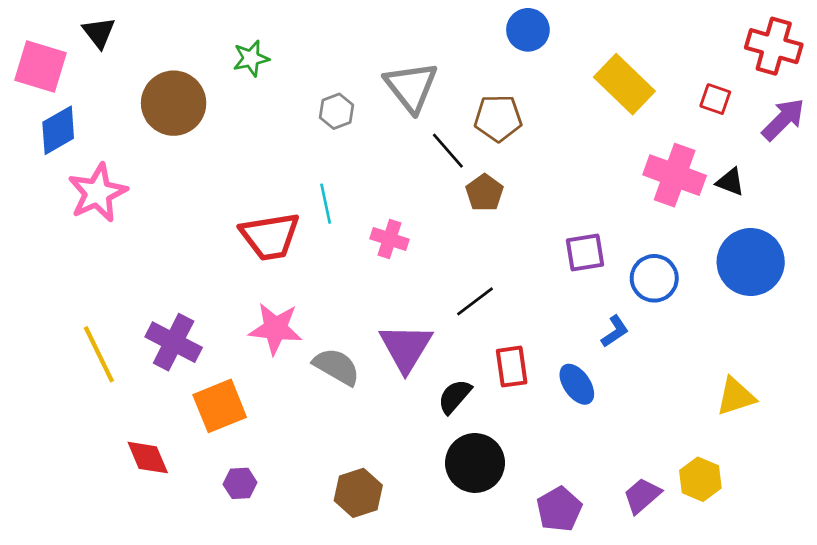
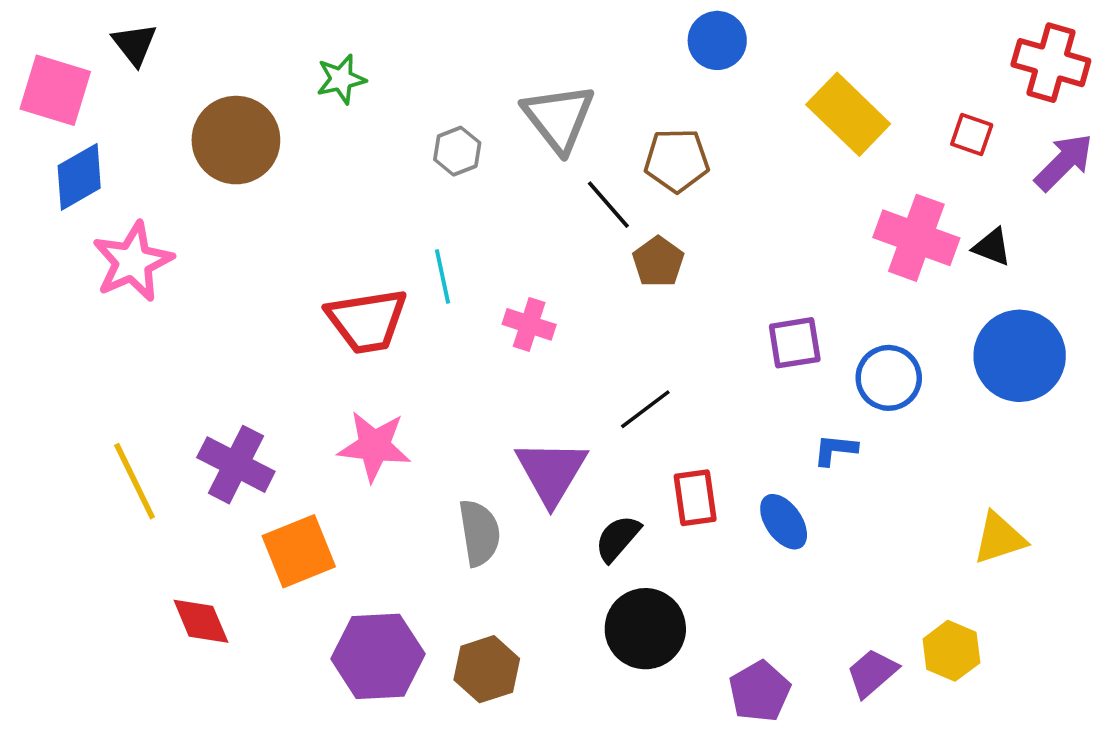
blue L-shape: (615, 331) -> (835, 450), turned -140
gray semicircle: (337, 367) -> (479, 533), moved, turned 51
purple hexagon: (240, 483) -> (378, 656), moved, size x2.0

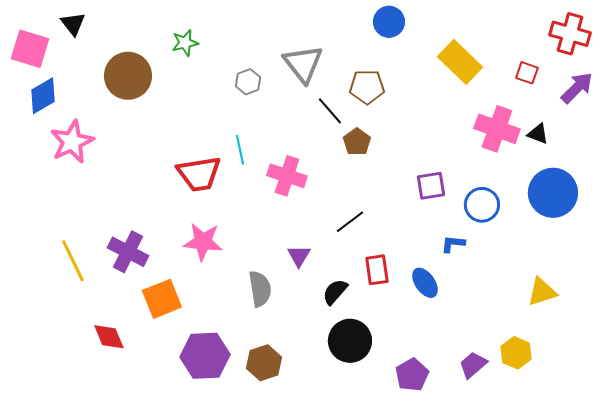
pink cross: (529, 324) -> (287, 176), size x1.4
purple triangle: (551, 472) -> (299, 256), size x0.6

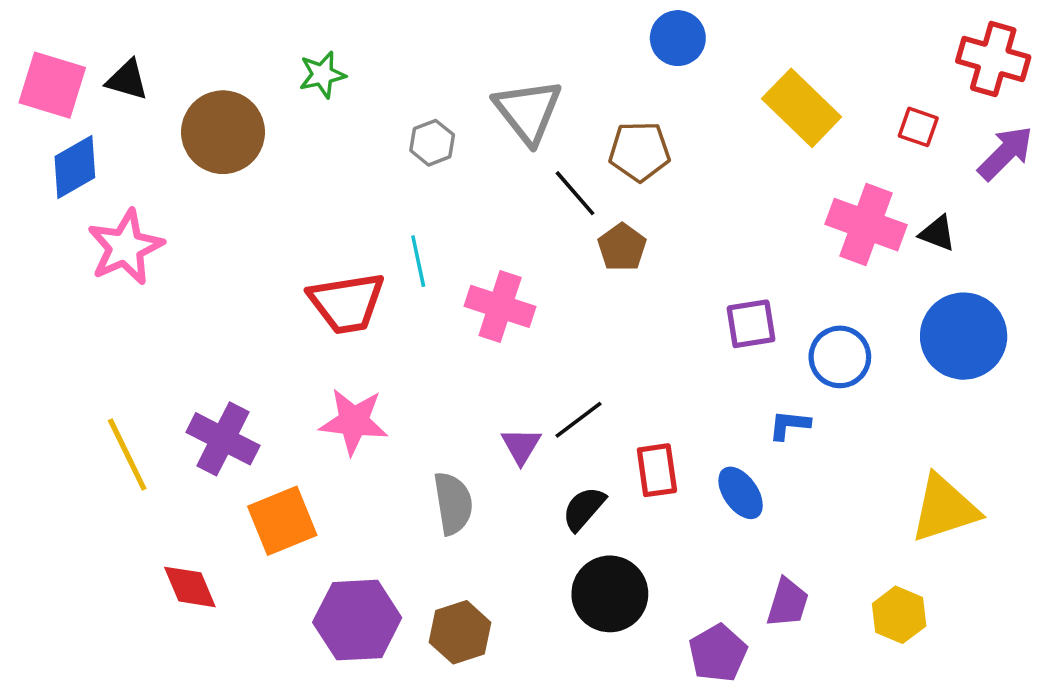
black triangle: (73, 24) -> (127, 80), moved, turned -36
black line: (350, 222) -> (578, 420), moved
yellow triangle: (542, 292) -> (944, 509), size x1.4
purple trapezoid: (473, 365) -> (788, 603), moved, turned 148

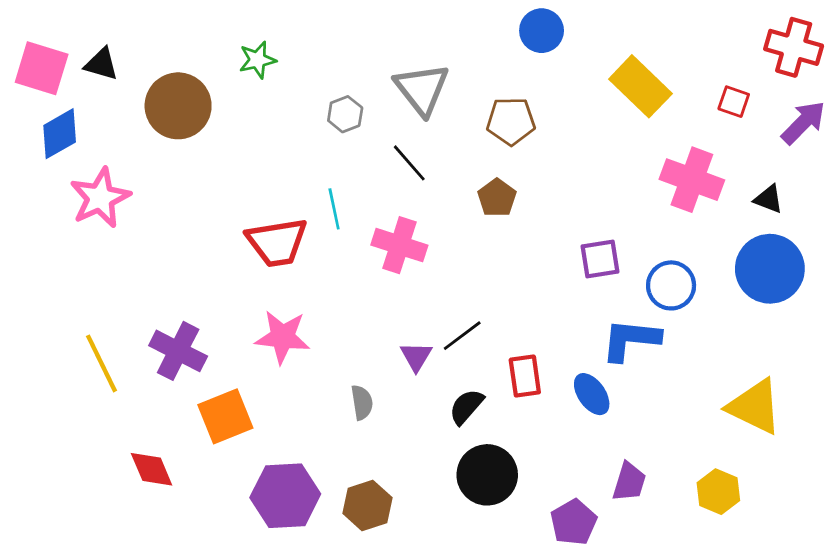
black line: (575, 193) -> (409, 163), moved
black triangle: (937, 233) -> (769, 199), moved
blue L-shape: (789, 425) -> (631, 340), size x1.8
gray semicircle: (453, 503) -> (362, 402), size x0.7
yellow triangle: (944, 509) -> (755, 407), turned 44

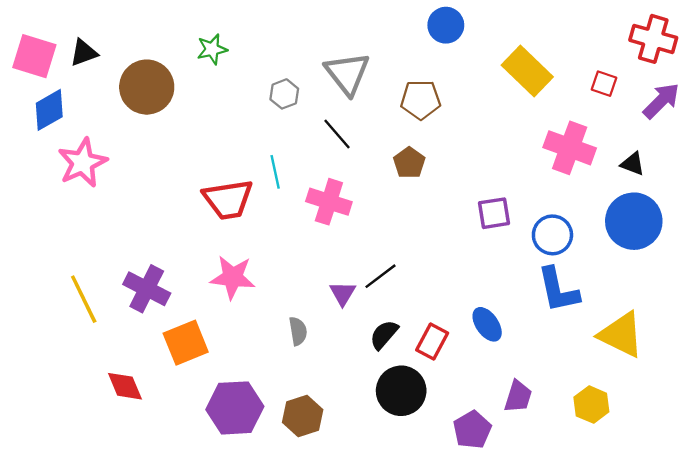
black triangle: (101, 64) -> (84, 53), turned -36
blue L-shape: (631, 340) -> (558, 290), moved, turned -108
red rectangle: (525, 376) -> (432, 341), moved, turned 36

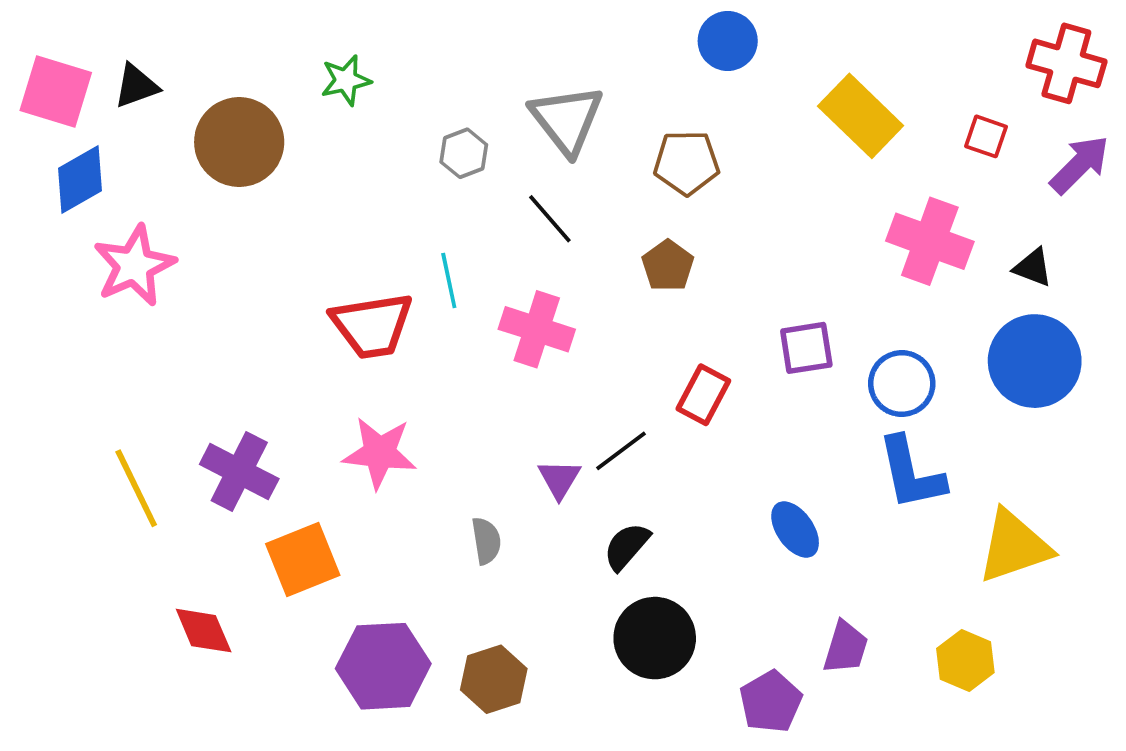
yellow triangle: (621, 335) -> (1014, 546), turned -45
red rectangle: (432, 341) -> (703, 395), moved

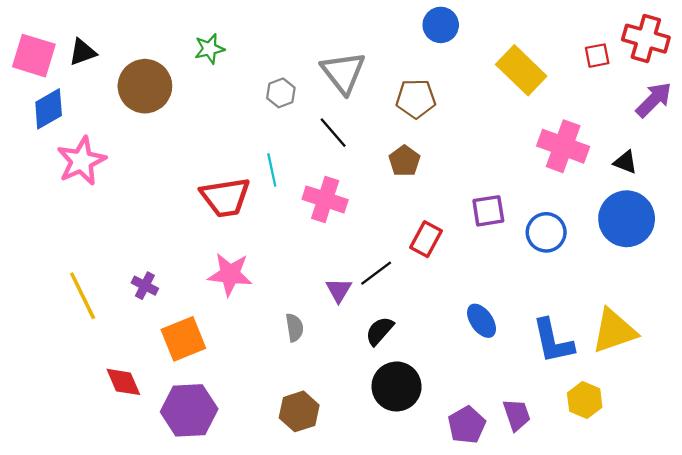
red square: (986, 136) -> (597, 56), moved, turned -30
purple cross: (239, 471) -> (145, 286), size x0.6
blue L-shape: (911, 473) -> (553, 341), moved
purple trapezoid: (846, 647) -> (517, 415), moved, turned -36
purple hexagon: (383, 666) -> (189, 410), moved

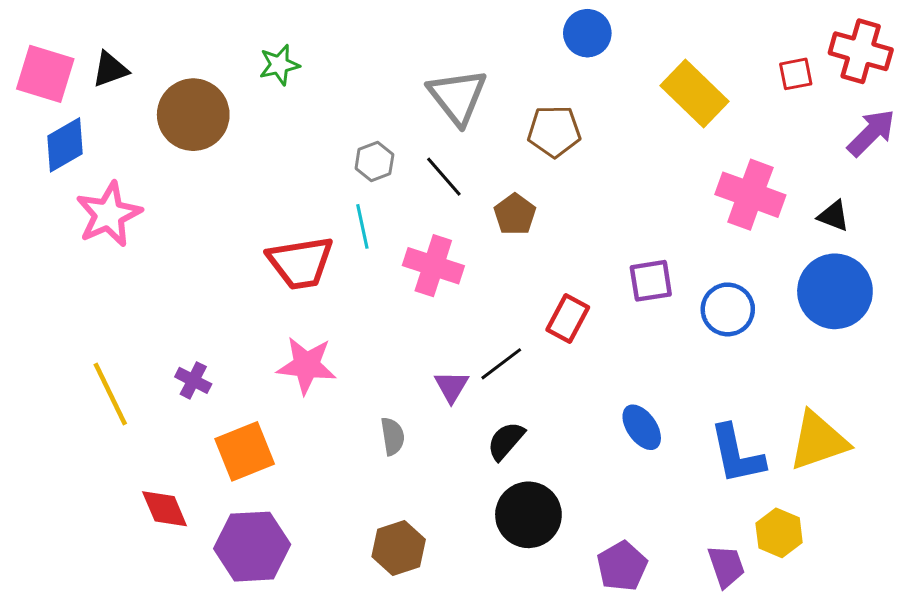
gray hexagon: (281, 93) -> (374, 161), moved
brown pentagon: (404, 161) -> (515, 214), moved
purple trapezoid: (517, 415) -> (726, 566), moved

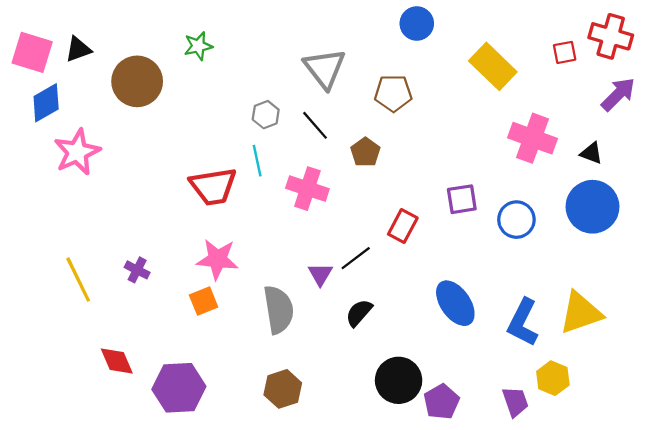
blue ellipse: (642, 427) -> (455, 303), size x1.4
gray semicircle: (393, 436) -> (279, 310), size x1.8
orange square: (245, 451) -> (204, 301), moved, size x0.7
blue L-shape: (737, 454) -> (523, 322), turned 39
black circle: (528, 515) -> (399, 380), moved

